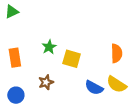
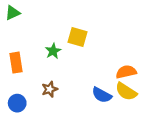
orange semicircle: (117, 53) -> (126, 72), moved, turned -102
yellow square: (72, 59) -> (77, 37), moved

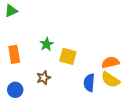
yellow square: (77, 37) -> (68, 56), moved
blue semicircle: (102, 95) -> (89, 83), turned 66

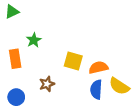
green star: (47, 44) -> (34, 40), moved
orange semicircle: (110, 62) -> (98, 68), moved

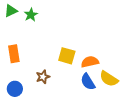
green star: (34, 40) -> (31, 15), moved
blue semicircle: (96, 89) -> (88, 82), turned -36

